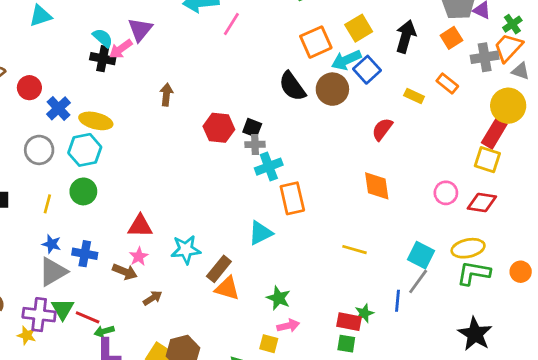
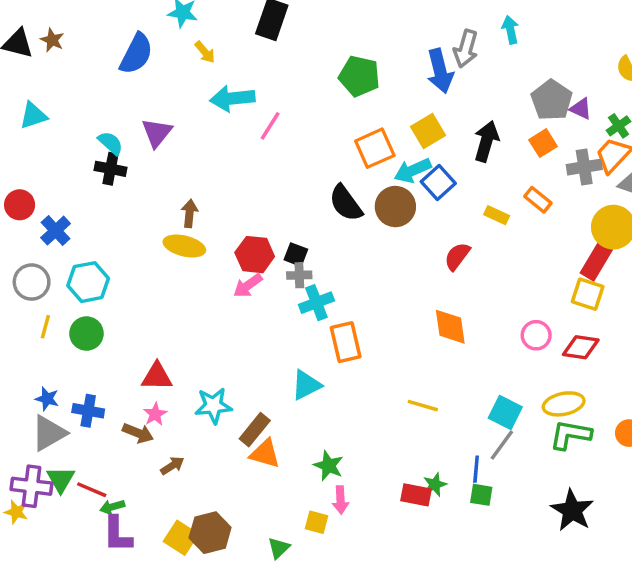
pink arrow: (121, 49) -> (248, 285), moved
yellow ellipse: (96, 121) -> (184, 246), moved
yellow line: (47, 204) -> (45, 327), moved
pink arrow: (288, 326) -> (340, 500), turned 100
green square: (346, 344) -> (481, 495), moved

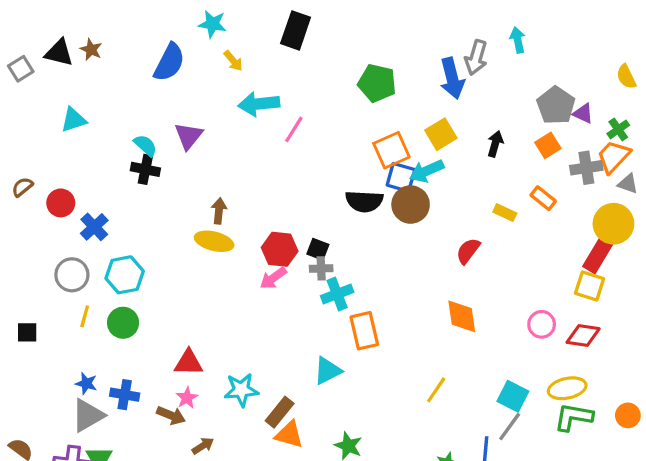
black arrow: (486, 141) -> (495, 144), size x0.7
blue square: (438, 183) -> (401, 177), moved, turned -32
black semicircle: (346, 203) -> (364, 201), turned -51
yellow line: (423, 406) -> (436, 390), turned -72

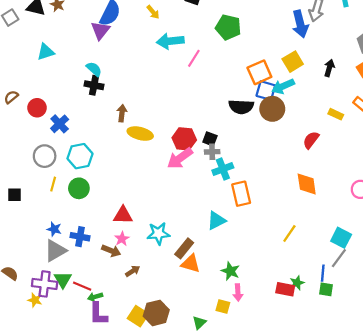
green pentagon: (377, 83) -> (228, 27), moved
purple triangle: (189, 136) -> (100, 30), moved
brown arrow: (219, 211) -> (122, 113), moved
pink arrow: (273, 278) -> (180, 158), size x1.4

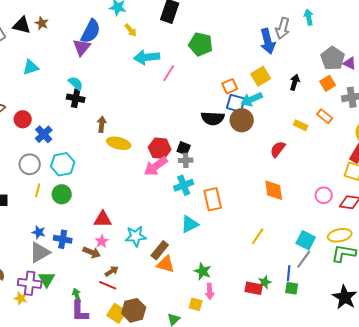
orange square: (259, 72) -> (230, 86), size x0.7
cyan cross: (223, 169) -> (184, 185), moved
red line: (82, 286) -> (108, 285), moved
green arrow: (95, 297) -> (77, 295), turned 88

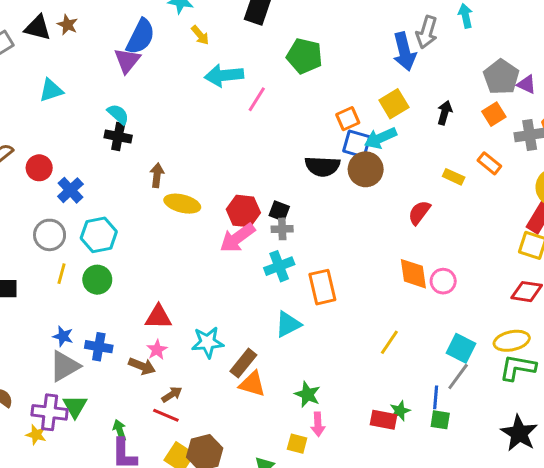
pink circle: (324, 195) -> (443, 281), moved

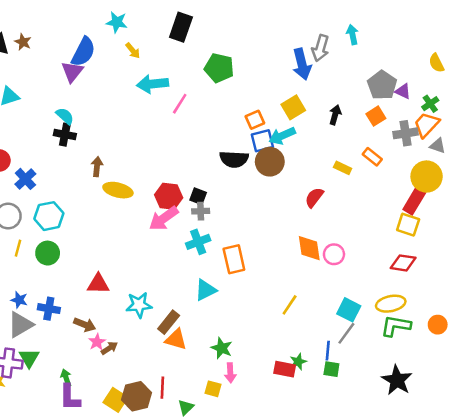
blue square: (357, 144) -> (262, 141), turned -30
pink star: (157, 350) -> (97, 342), moved
red line: (166, 415) -> (162, 388), moved, turned 70

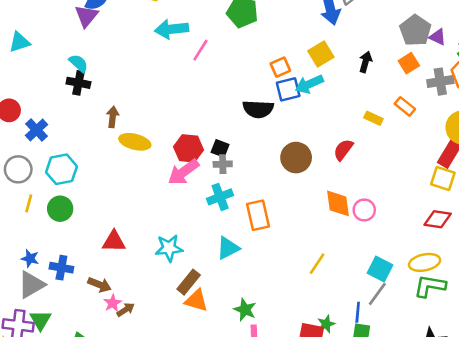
brown circle: (270, 162) -> (296, 158), moved
cyan star: (139, 305) -> (169, 248), moved

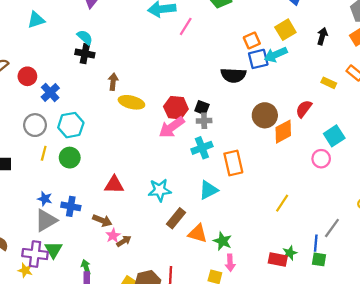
orange diamond: (338, 203) -> (283, 132), moved, turned 70
cyan square: (380, 269) -> (334, 136), moved, turned 30
orange triangle: (196, 300) -> (198, 233), moved

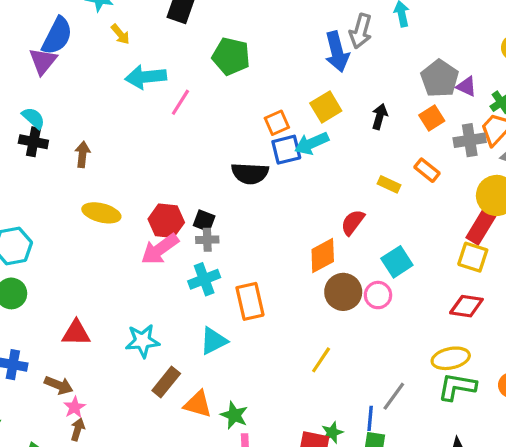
brown arrow: (113, 82) -> (82, 154), moved
brown circle: (265, 115) -> (343, 292), moved
brown arrow: (124, 241) -> (78, 429), moved, turned -40

